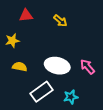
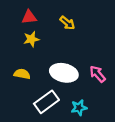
yellow star: (12, 41) -> (31, 39), moved

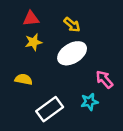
white ellipse: (64, 73) -> (72, 53), moved, turned -44
cyan star: (79, 108) -> (89, 102), moved

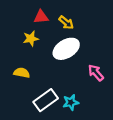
red triangle: (31, 18) -> (41, 17), moved
cyan star: (89, 102) -> (71, 102), moved

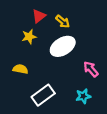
red triangle: (41, 17) -> (39, 16), turned -32
cyan star: (71, 102) -> (83, 96), moved

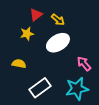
cyan star: (83, 96) -> (77, 89), size x1.6

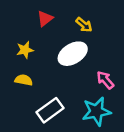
yellow arrow: (58, 20) -> (84, 25), moved
yellow star: (27, 34) -> (25, 50), moved

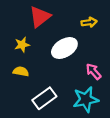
red triangle: (45, 18) -> (40, 17), size x1.5
yellow arrow: (84, 25) -> (89, 22), moved, turned -48

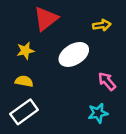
white rectangle: (44, 98) -> (24, 112), moved
cyan star: (86, 99) -> (98, 113), size x0.7

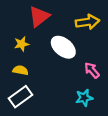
yellow arrow: (102, 25) -> (87, 22), size x1.5
white ellipse: (74, 54) -> (63, 47), turned 70

